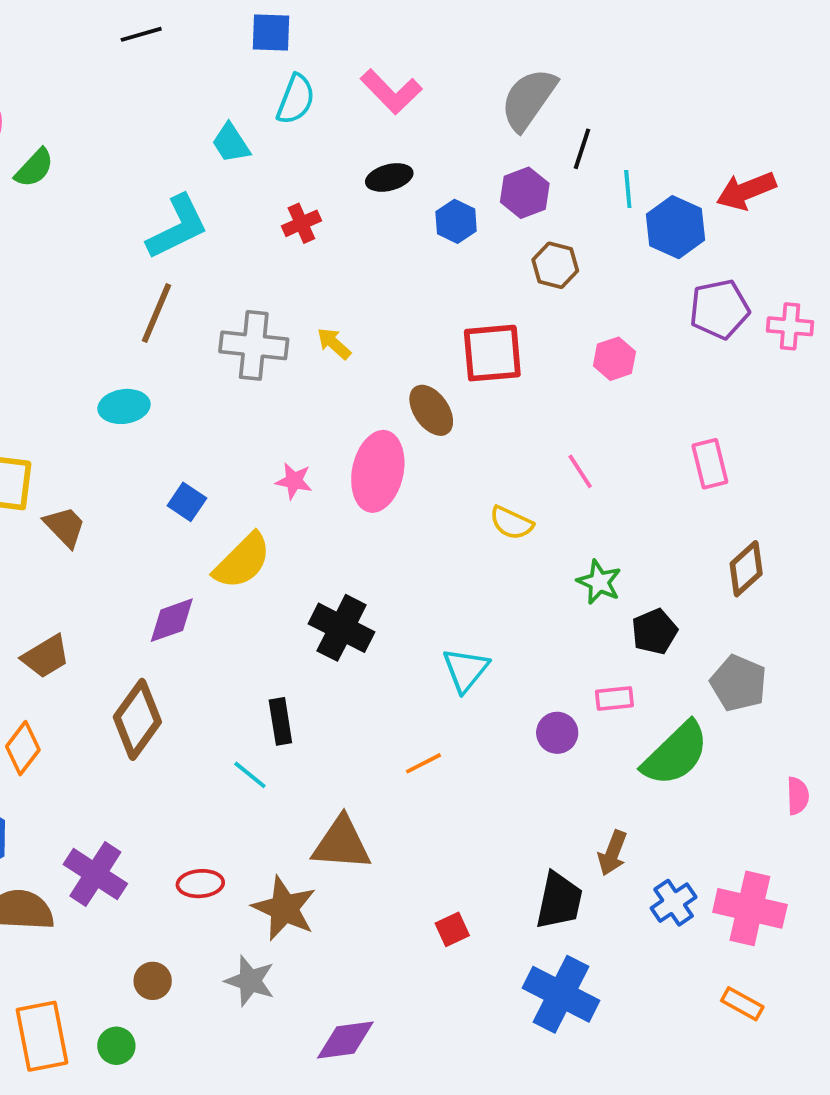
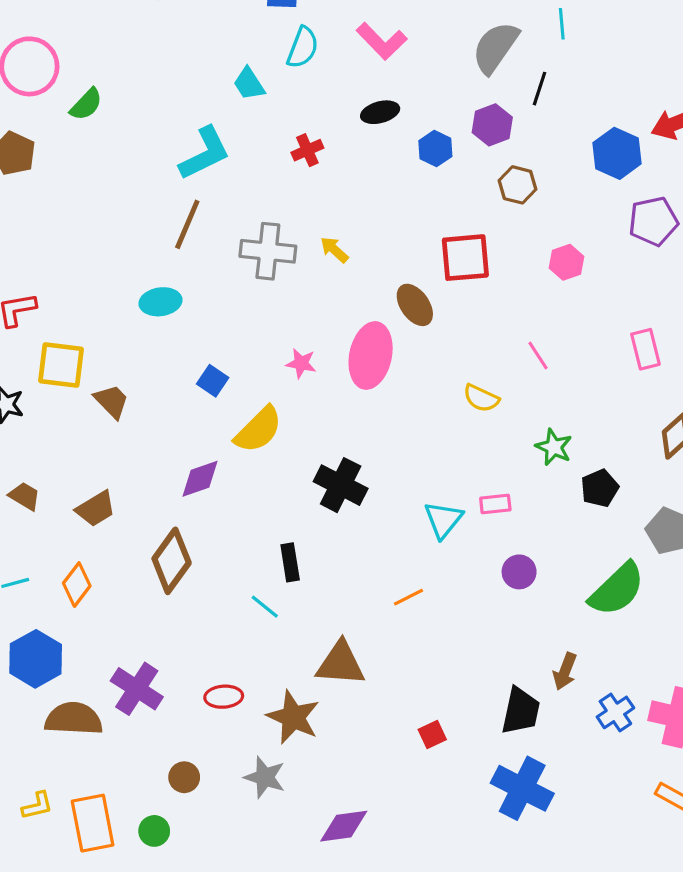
cyan line: (628, 189) -> (562, 24), moved
pink rectangle: (614, 698) -> (495, 504), moved

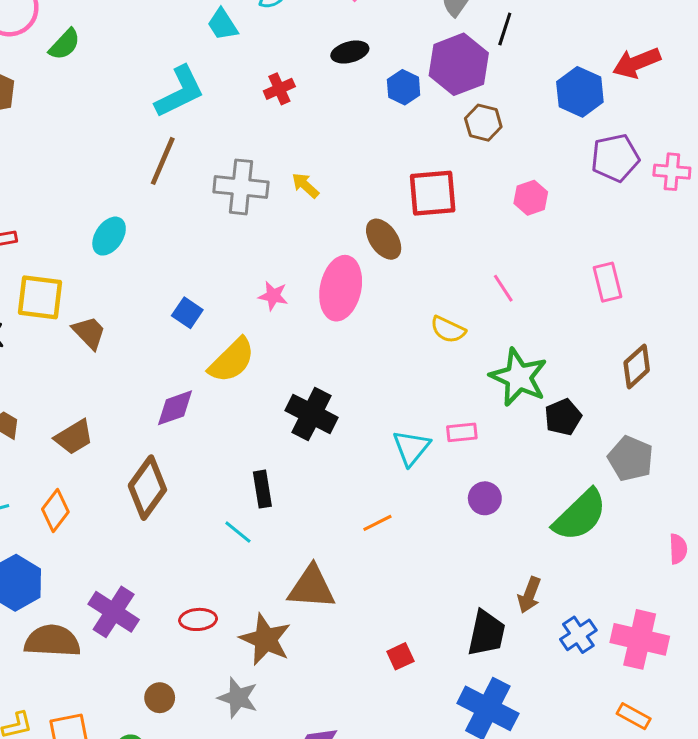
purple hexagon: (492, 125) -> (459, 64), size x1.5
cyan ellipse: (160, 302) -> (109, 236), moved, turned -48
green star: (554, 447) -> (519, 377), size x1.6

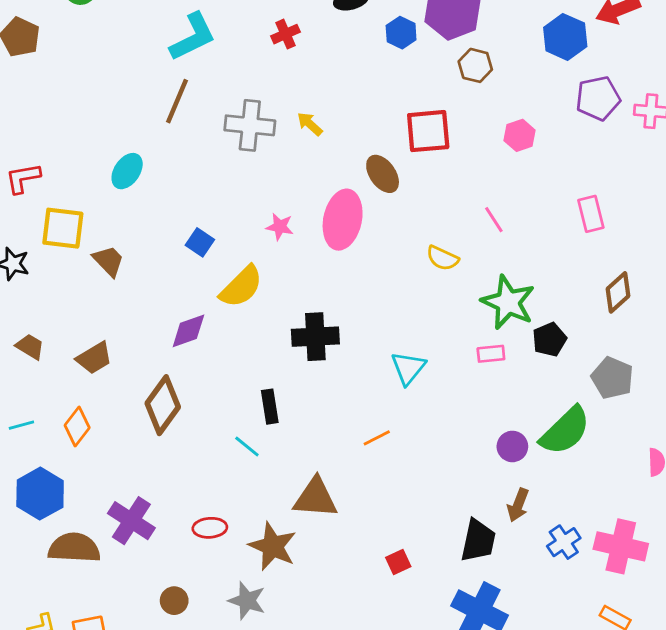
black cross: (312, 414) -> (315, 337), turned -30
pink rectangle: (462, 432) -> (491, 354), moved
purple circle: (485, 498) -> (512, 446), moved

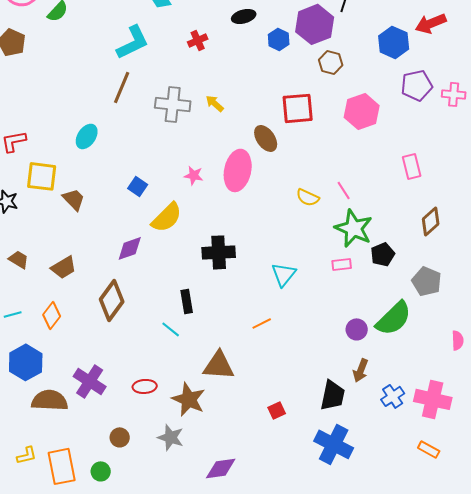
pink hexagon: (520, 135) -> (362, 111), size x1.6
pink line: (494, 220) -> (344, 190), moved

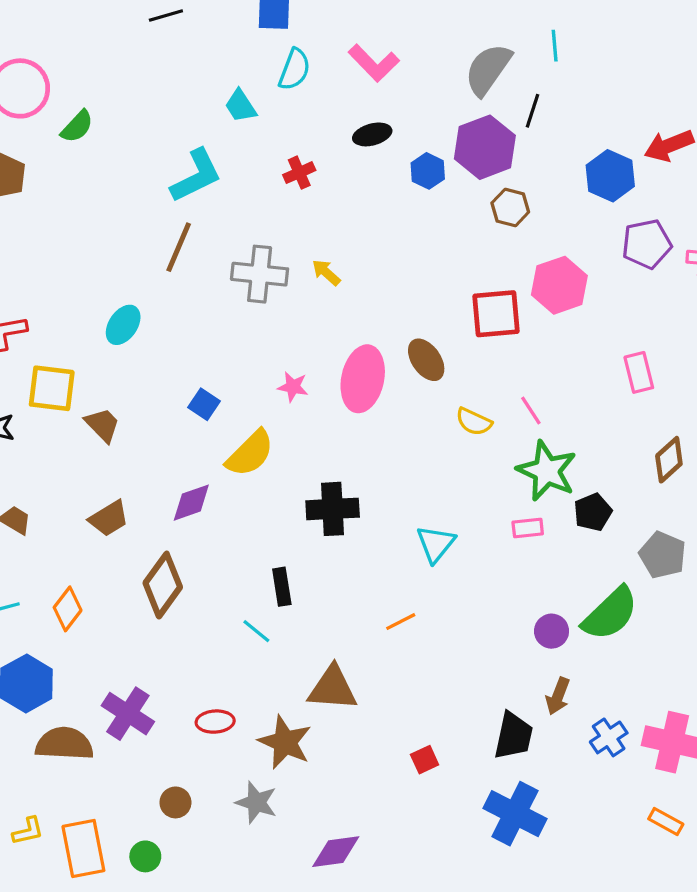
red square: (298, 108) -> (496, 314), moved
brown ellipse: (266, 138) -> (426, 360), moved
brown trapezoid: (64, 267) -> (109, 518), moved

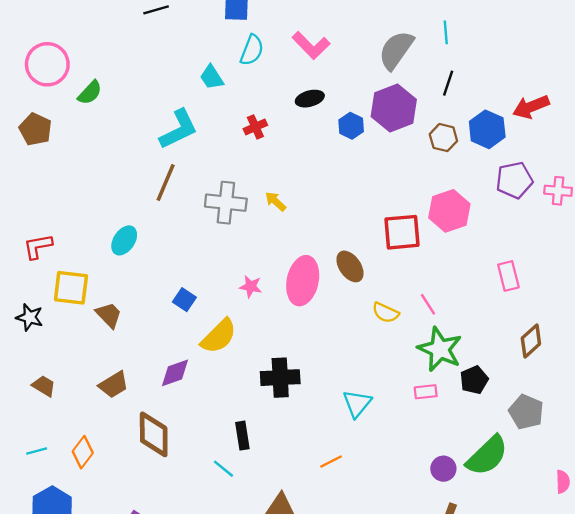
black line: (532, 111) -> (448, 83), moved
brown hexagon: (510, 207) -> (443, 138), moved
brown diamond: (163, 585) -> (154, 434), turned -36

